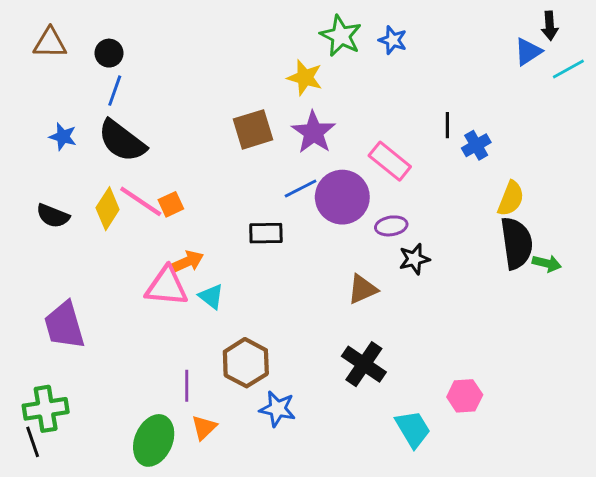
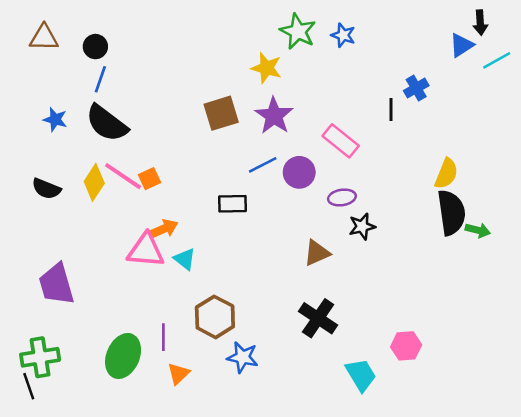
blue cross: (476, 145) -> (416, 88), moved
purple circle: (342, 197) -> (299, 172), size x0.7
green ellipse: (154, 440) -> (123, 356), moved

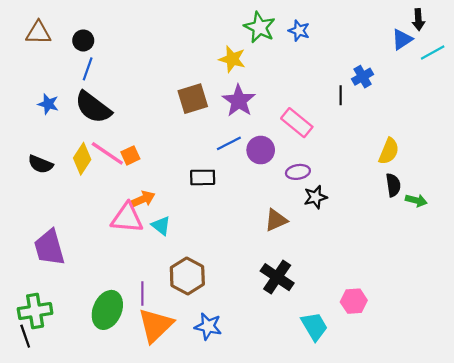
black semicircle: (451, 213) -> (393, 185), size x0.6
blue star: (243, 357) -> (208, 326), moved
orange triangle: (178, 374) -> (156, 325), size x1.8

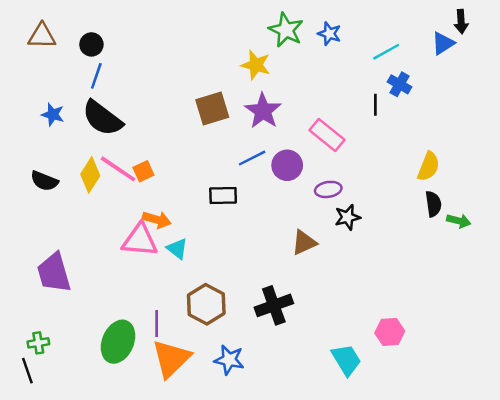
cyan line: (433, 53) -> (386, 52), moved
blue cross: (363, 77) -> (399, 84), turned -30
orange arrow: (142, 199) -> (157, 220), turned 40
black cross: (277, 277) -> (274, 305), moved, turned 36
green cross: (35, 311) -> (38, 343), size x0.6

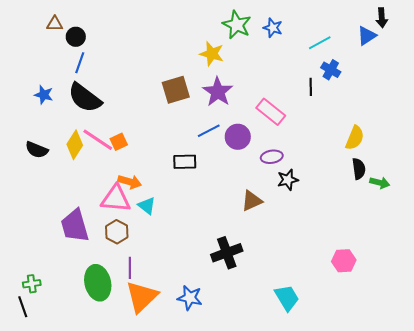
brown triangle: (42, 36) -> (55, 24), moved, size x0.7
purple trapezoid: (54, 273) -> (75, 226), moved
brown hexagon: (206, 304) -> (117, 232), moved, size x0.7
pink hexagon: (390, 332) -> (344, 261), moved
green ellipse: (118, 342) -> (98, 283), turned -36

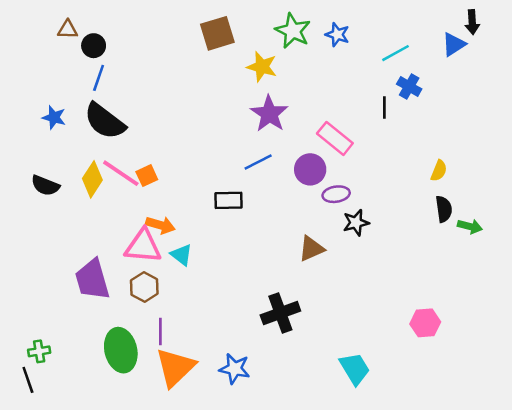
brown square: (176, 90) -> (217, 33), moved
purple circle: (238, 137) -> (310, 169), moved
yellow semicircle: (355, 138) -> (439, 171), size x0.7

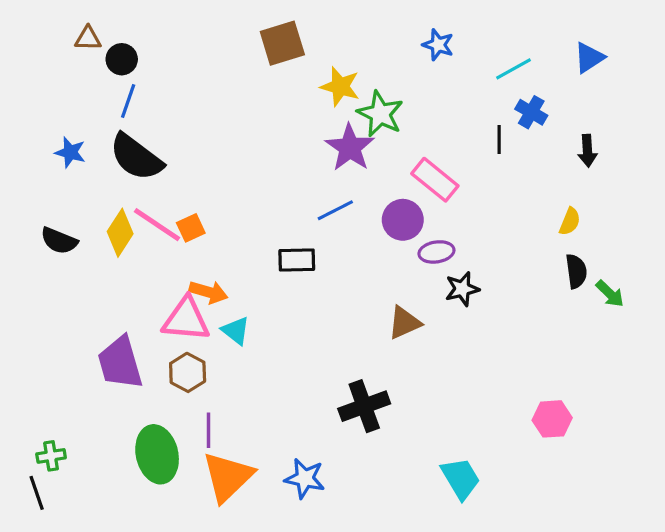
black arrow: (472, 22) -> (587, 151), moved
green star: (293, 31) -> (380, 114), moved
green arrow: (470, 226) -> (610, 294), turned 30

